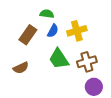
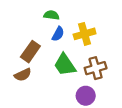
brown rectangle: (28, 35) -> (30, 52), moved
purple circle: (94, 87) -> (86, 96), moved

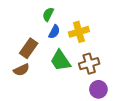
green semicircle: (51, 15) -> (48, 14), turned -72
purple circle: (86, 96) -> (98, 89), moved

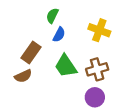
yellow cross: (79, 32) -> (99, 30), moved, turned 36
purple circle: (98, 89) -> (95, 97), moved

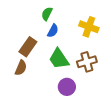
brown semicircle: (23, 76) -> (21, 68), turned -42
purple circle: (95, 97) -> (67, 87), moved

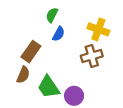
green trapezoid: (59, 59) -> (49, 87), moved
brown cross: (87, 62) -> (92, 56), moved

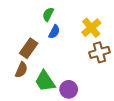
yellow cross: (98, 29) -> (91, 28), turned 30
brown cross: (92, 56) -> (99, 52), moved

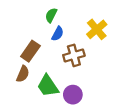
brown cross: (99, 52) -> (74, 55), moved

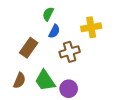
yellow cross: (97, 29) -> (91, 27), turned 30
brown semicircle: (23, 74) -> (19, 81), moved

